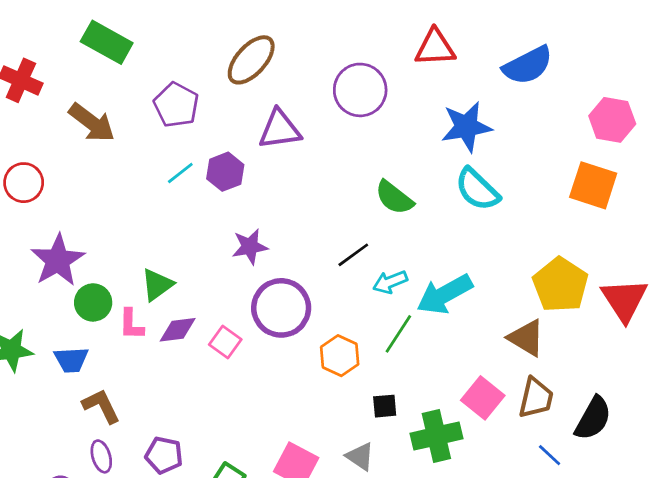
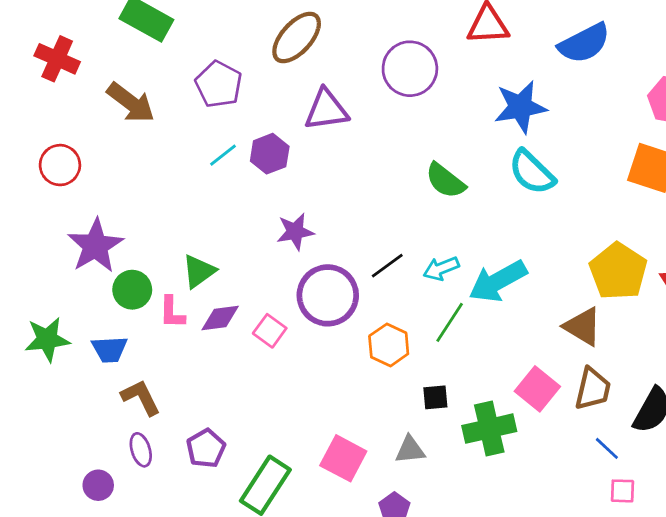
black line: (353, 255) -> (387, 266), moved
purple pentagon: (164, 455) -> (206, 448), turned 30
gray triangle: (360, 456) -> (410, 450), turned -40

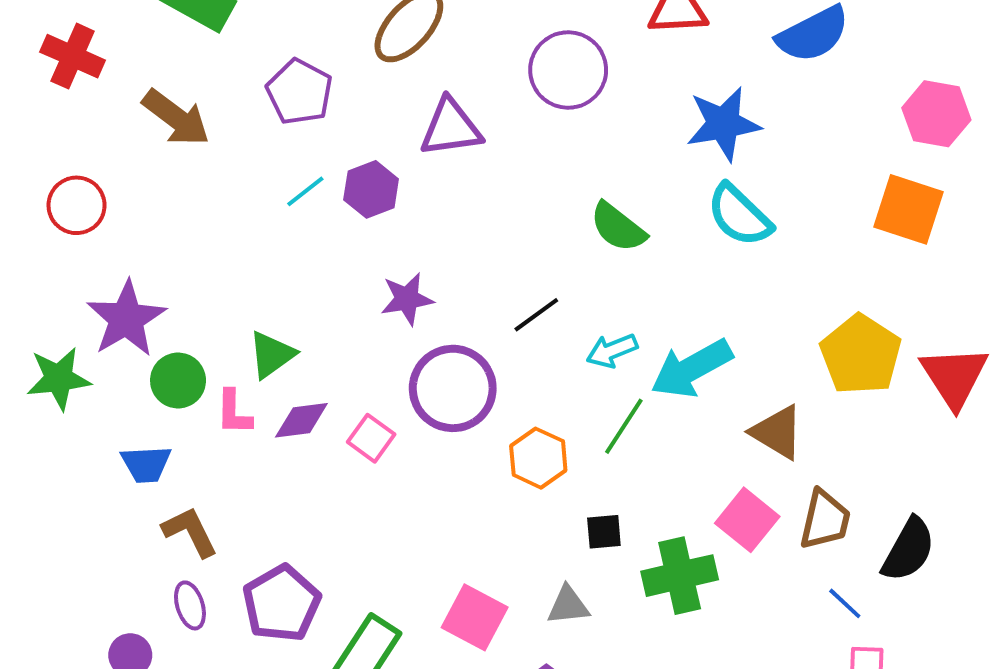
black line: (387, 266) -> (536, 315), moved
brown triangle: (583, 327) -> (777, 432), moved
green star: (47, 339) -> (59, 379), moved
purple pentagon: (206, 448) -> (282, 603), size x1.4

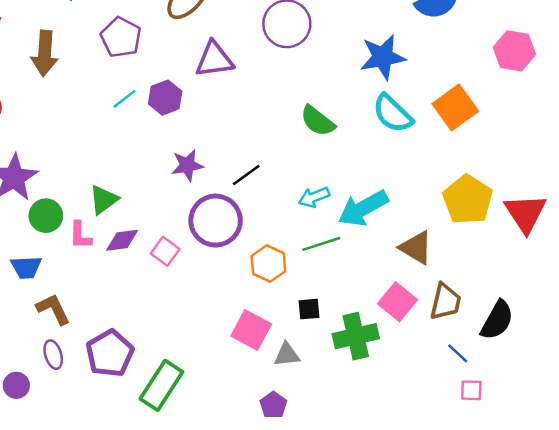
brown arrow: (176, 118) -> (45, 53), turned 57
orange square: (909, 209) -> (455, 107), moved, turned 36
black line: (536, 315) -> (246, 175), moved
green line: (624, 426) -> (321, 244), turned 39
pink square: (475, 617) -> (251, 330), moved

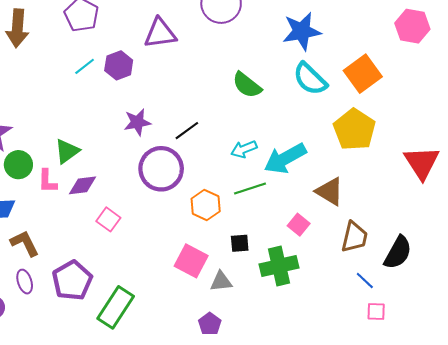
yellow pentagon: (468, 200) -> (354, 130), moved
pink square: (165, 251) -> (108, 219), moved
pink square: (398, 302) -> (299, 225), moved, size x0.7

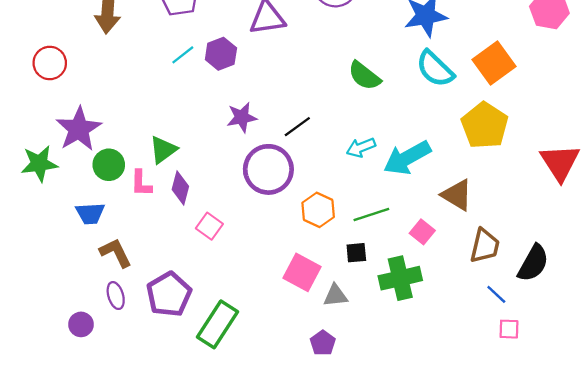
purple diamond: (83, 185) -> (180, 188), turned -68
green line: (250, 188) -> (371, 215), moved

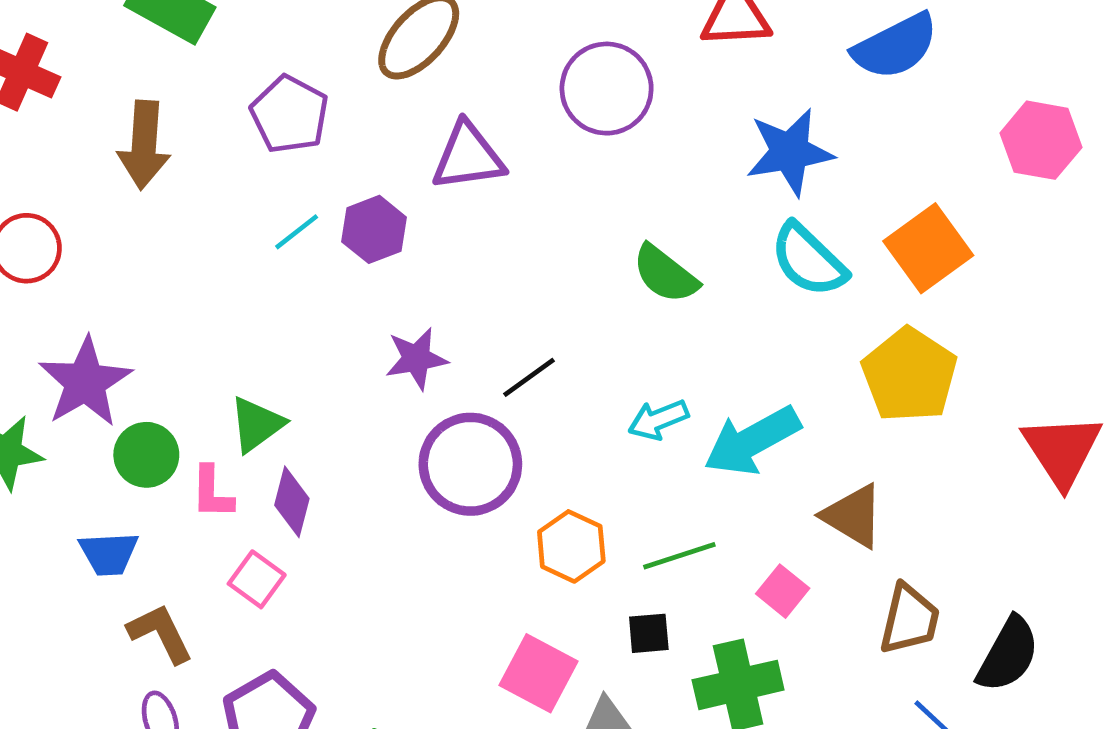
pink square: (209, 226) -> (257, 579), moved

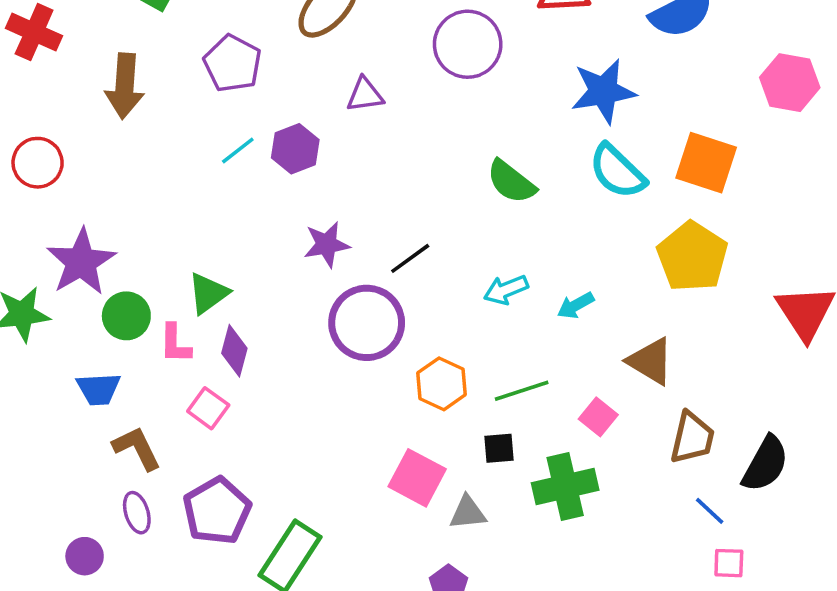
purple triangle: (468, 157) -> (365, 95), size x0.7
orange square: (928, 248) -> (706, 163), turned -36
cyan arrow: (752, 441) -> (576, 305), size x0.5

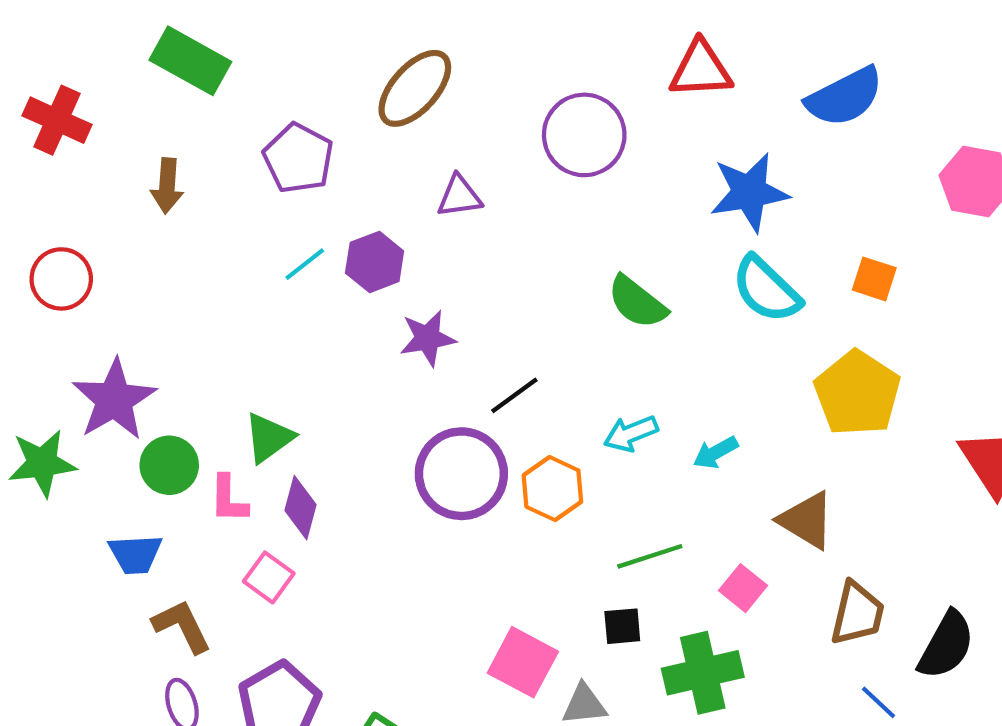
brown arrow: (125, 86) -> (167, 186), size x0.7
orange square: (706, 163) -> (874, 279), size x0.6
purple star: (327, 244) -> (428, 338), moved
orange hexagon: (442, 384) -> (552, 489), moved

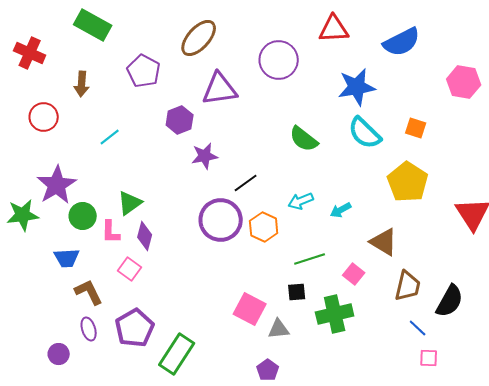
purple triangle: (459, 196) -> (220, 89), size x1.6
cyan line: (305, 264) -> (110, 137), moved
red circle: (61, 279) -> (44, 117), moved

